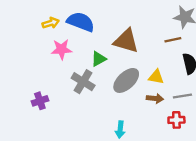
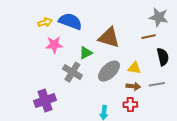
purple cross: (40, 101) -> (45, 100), moved, size x1.5
red cross: (176, 120) -> (130, 105), moved

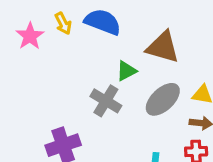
yellow arrow: (45, 22) -> (63, 23), turned 80
pink star: (54, 45) -> (30, 36), moved, turned -30

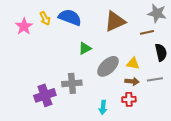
brown triangle: (163, 47) -> (115, 21), moved, turned -40
gray cross: (106, 101) -> (72, 83), moved, turned -36

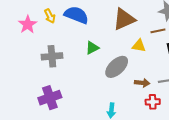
yellow triangle: (133, 63) -> (139, 46), moved
gray cross: (72, 83) -> (52, 56), moved
red cross: (129, 99) -> (153, 102), moved

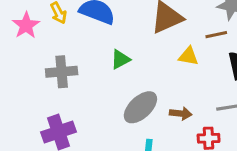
gray ellipse: (117, 67) -> (140, 107), moved
brown arrow: (142, 83) -> (181, 113), moved

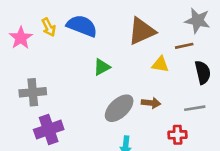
gray cross: (62, 72) -> (33, 92), moved
brown arrow: (181, 113) -> (151, 103), moved

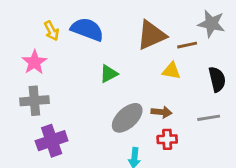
pink star: (21, 38) -> (34, 62), moved
brown line: (184, 46) -> (187, 45), moved
red cross: (178, 135) -> (167, 139), moved

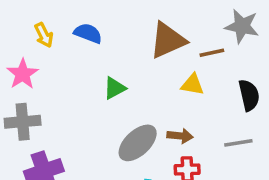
blue semicircle: (87, 29) -> (88, 33), size x0.7

